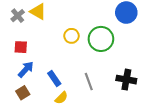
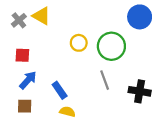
gray line: (89, 82) -> (105, 80), moved
brown square: (23, 93) -> (25, 106), turned 32
yellow semicircle: (61, 98) -> (67, 112), turned -120

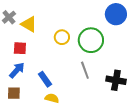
yellow triangle: (41, 16) -> (29, 24), moved
red square: (22, 55) -> (20, 48), moved

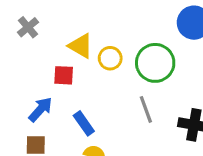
yellow triangle: (29, 24) -> (81, 46), moved
red square: (20, 48) -> (64, 75), moved

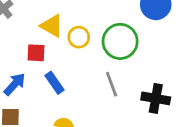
blue rectangle: (84, 123) -> (55, 83), moved

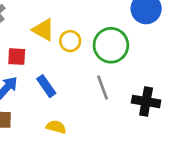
red square: (36, 53) -> (17, 57), moved

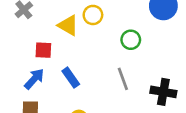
yellow circle: (70, 41) -> (93, 15), moved
green circle: (111, 45) -> (131, 40), size x0.6

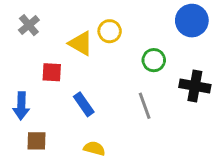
blue arrow: (34, 79) -> (21, 106), moved, turned 140
black cross: (163, 92) -> (195, 86), moved

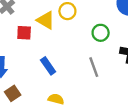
red square: (52, 72) -> (24, 33), moved
brown square: (36, 141) -> (13, 93), turned -35

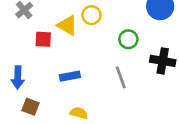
blue rectangle: (48, 66) -> (70, 76), turned -66
brown square: (13, 93) -> (31, 107), turned -35

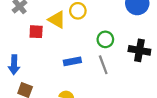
green circle: (128, 39) -> (105, 39), moved
blue rectangle: (70, 76) -> (72, 61), moved

